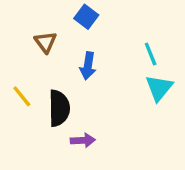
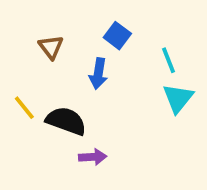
blue square: (86, 17) -> (117, 36), moved
black semicircle: (59, 108) -> (66, 121), turned -69

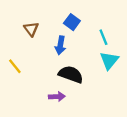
black semicircle: (66, 121) -> (71, 74), moved

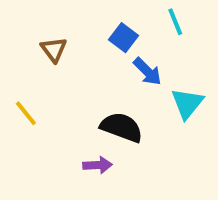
cyan line: (103, 37) -> (175, 22), moved
blue arrow: (60, 45) -> (147, 71), moved, turned -54

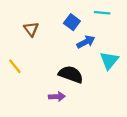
cyan line: (175, 22) -> (102, 13), turned -63
blue arrow: (147, 71) -> (86, 42), turned -72

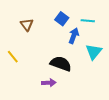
cyan line: (102, 13) -> (88, 21), moved
blue arrow: (86, 42) -> (74, 36), turned -42

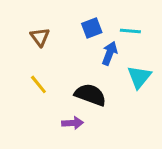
blue square: (62, 19) -> (92, 28), turned 32
yellow line: (13, 57) -> (38, 84), moved

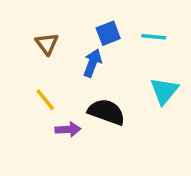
blue arrow: (110, 53) -> (92, 63), moved
purple arrow: (73, 123) -> (68, 129), moved

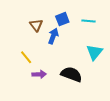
brown triangle: (47, 44) -> (36, 25), moved
black semicircle: (106, 112) -> (71, 74), moved

